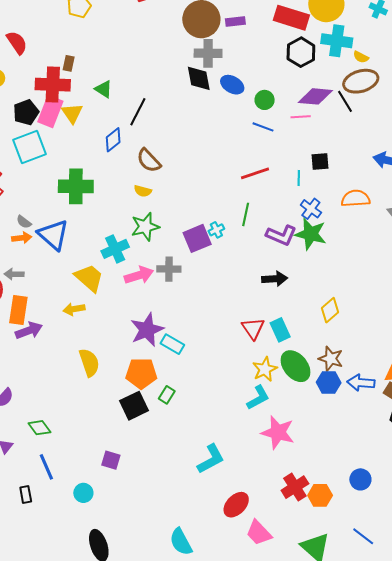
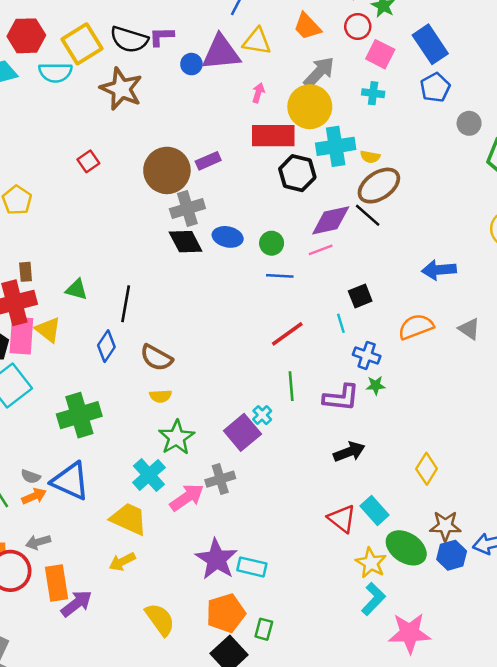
green star: (311, 234) -> (376, 385), size x0.5

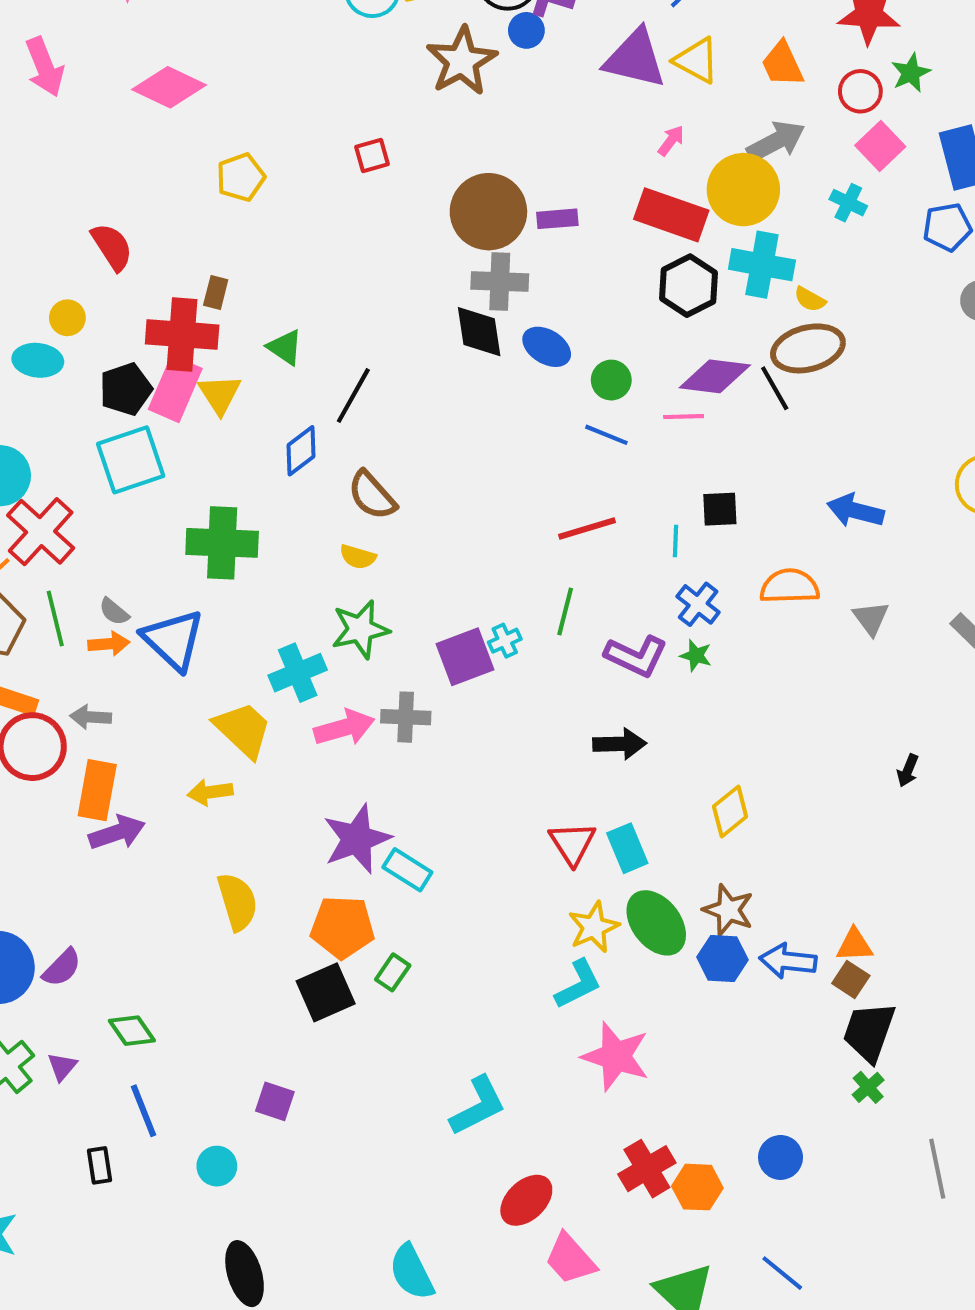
blue circle: (191, 64) -> (526, 30), moved

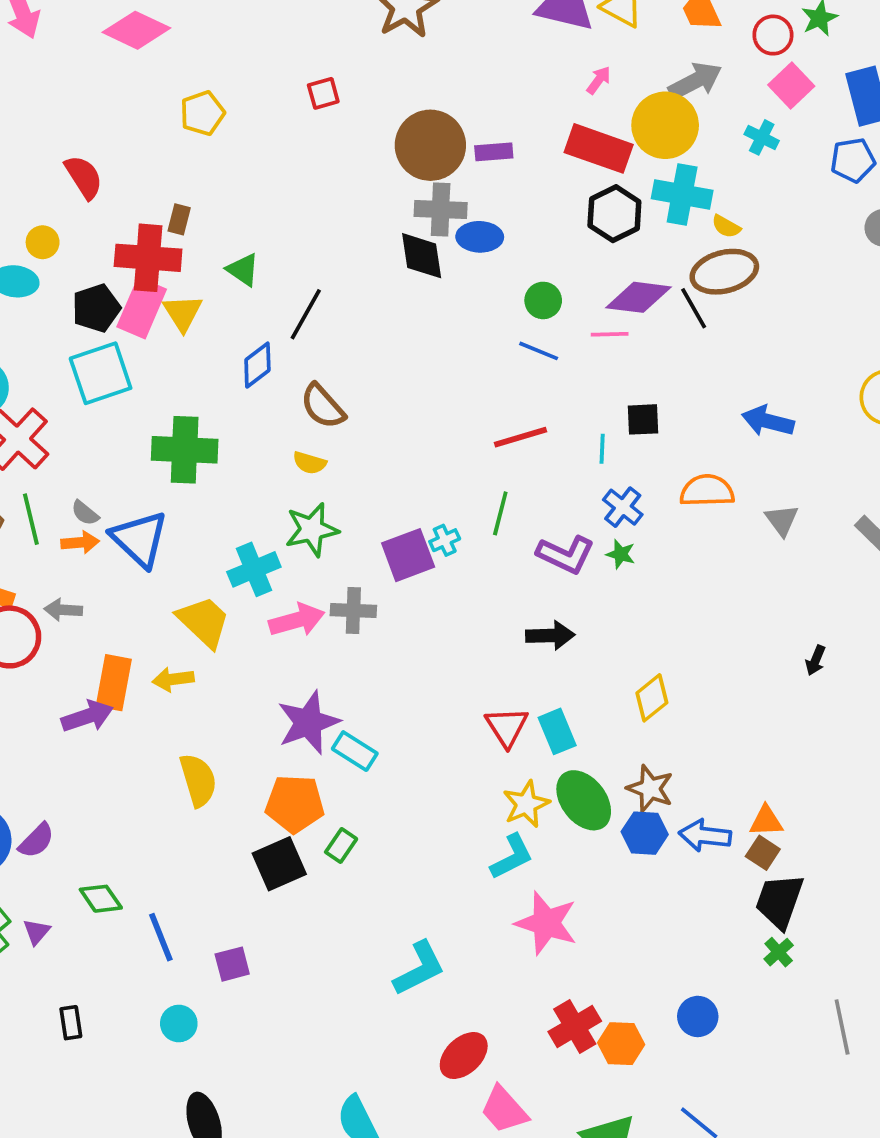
blue ellipse: (547, 347) -> (480, 237), moved, turned -30
orange rectangle: (97, 790) -> (114, 683), moved
purple square: (275, 1101) -> (232, 964), turned -33
blue line: (144, 1111) -> (161, 937), moved

